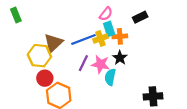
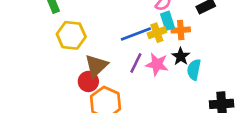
brown triangle: (53, 43) -> (96, 66), moved
yellow hexagon: (39, 56) -> (71, 35), moved
cyan semicircle: (110, 77) -> (194, 70), moved

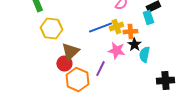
cyan rectangle: (167, 21) -> (148, 18), moved
orange cross: (181, 30) -> (130, 32), moved
purple line: (136, 63) -> (100, 69), moved

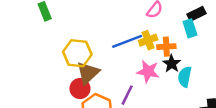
yellow hexagon: (51, 29) -> (77, 53), moved

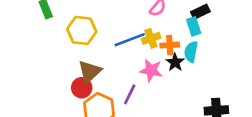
yellow hexagon: (77, 53) -> (82, 30), moved
cyan semicircle: (185, 77) -> (191, 52), moved

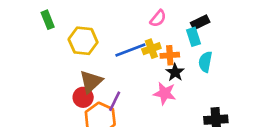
cyan semicircle: (191, 52) -> (205, 62), moved
pink star: (151, 70) -> (165, 93), moved
purple line: (130, 94) -> (115, 101), moved

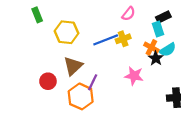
orange cross: (170, 55) -> (151, 47), moved, turned 32
cyan semicircle: (205, 62) -> (168, 50), turned -133
black star: (175, 72) -> (156, 58), moved
red circle: (83, 97) -> (48, 81), moved

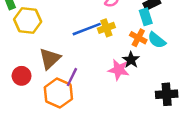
yellow hexagon: (66, 32) -> (28, 20), moved
cyan semicircle: (168, 50) -> (157, 40), turned 70
black star: (156, 58) -> (131, 60), moved

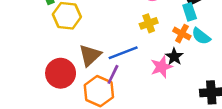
blue line: (87, 29) -> (123, 53), moved
pink star: (119, 70) -> (161, 67), turned -30
red circle: (22, 76) -> (61, 73), size x1.5

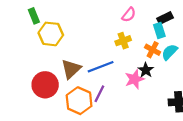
cyan semicircle: (201, 36) -> (170, 52), turned 96
purple line: (113, 74) -> (99, 94), moved

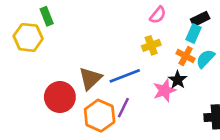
cyan rectangle: (159, 31) -> (194, 33), turned 42
yellow hexagon: (51, 34) -> (28, 37), moved

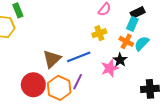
red circle: (60, 97) -> (33, 85), moved

